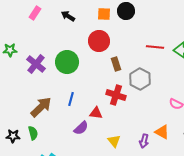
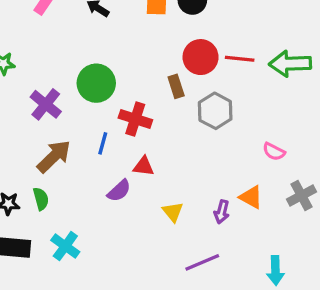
red circle: (99, 41) -> (201, 57), moved
purple cross: (36, 64) -> (46, 104), moved
red cross: (116, 95) -> (135, 119), moved

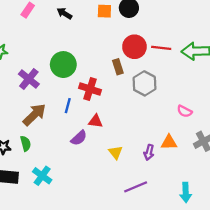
orange triangle: (251, 197) -> (169, 142), turned -30

